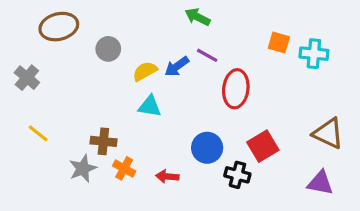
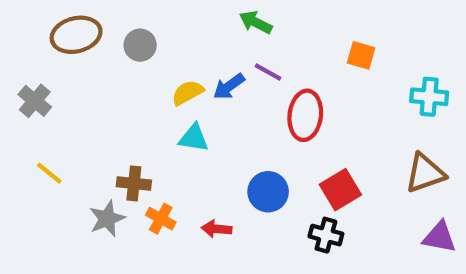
gray circle: (108, 49) -> (140, 45), moved
cyan cross: (314, 54) -> (429, 97), moved
brown triangle: (328, 133) -> (425, 173), turned -44
black cross: (237, 175) -> (326, 235), moved
purple triangle: (320, 183) -> (439, 237), moved

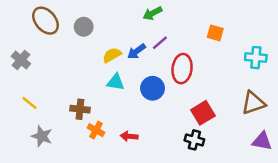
green arrow: (256, 22) -> (153, 13), turned -54
brown ellipse: (76, 35) -> (46, 21), turned 64
purple line: (268, 72) -> (160, 43), turned -70
blue circle: (268, 192) -> (153, 88), moved
gray star: (107, 219) -> (42, 136), moved, turned -30

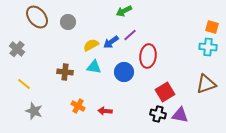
orange square: (215, 33) -> (212, 27), moved
brown cross: (80, 109) -> (65, 72), moved
purple triangle: (262, 141) -> (180, 115), moved

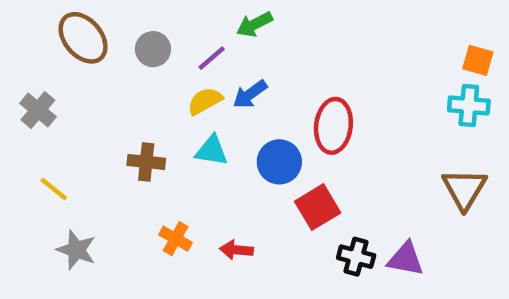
green arrow: (124, 11) -> (254, 24), moved
purple line: (130, 35) -> (212, 58), moved
brown triangle: (206, 84) -> (464, 189), turned -40
red square: (165, 92) -> (318, 207), moved

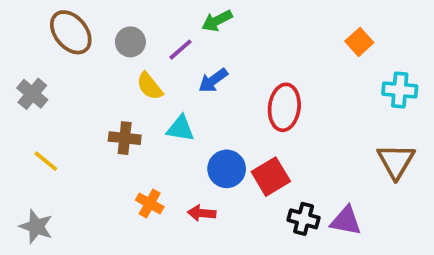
orange square: (478, 60) -> (359, 42), moved, turned 32
yellow semicircle: (205, 101) -> (150, 86), moved, turned -100
blue circle: (279, 162) -> (227, 169), moved
gray star: (76, 250) -> (36, 227), moved

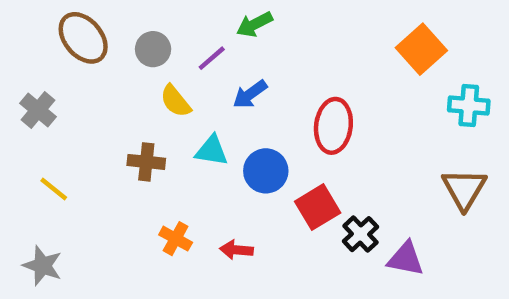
orange square: (359, 42) -> (421, 49), size x1.5
blue circle: (227, 169) -> (266, 171), moved
black cross: (304, 219) -> (360, 234), moved, turned 32

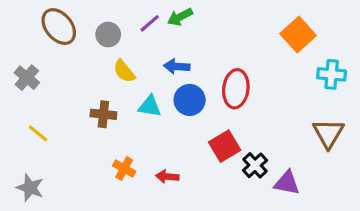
purple line: (212, 58) -> (150, 23), moved
blue arrow: (250, 94) -> (177, 66), turned 40
blue circle: (266, 171) -> (190, 100), moved

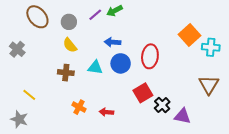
orange square: (298, 35) -> (190, 35), moved
yellow semicircle: (124, 71) -> (70, 45), moved
yellow line: (38, 133) -> (29, 95), moved

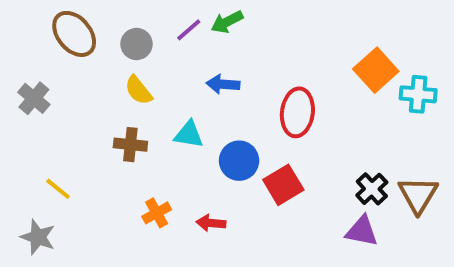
blue circle: (121, 63) -> (239, 161), moved
brown triangle: (209, 85) -> (418, 195), moved
black cross: (162, 105) -> (372, 189), moved
orange cross: (79, 107) -> (157, 213), turned 32

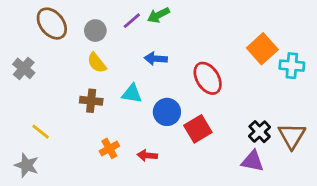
red ellipse: (297, 112) -> (208, 78), turned -40

